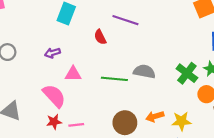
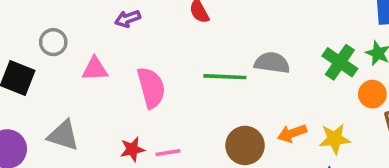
purple arrow: (52, 53) -> (128, 19), moved
pink triangle: (73, 74) -> (95, 69), moved
pink semicircle: (54, 96) -> (151, 88), moved, turned 30

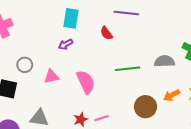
gray semicircle: (272, 63) -> (164, 61), moved

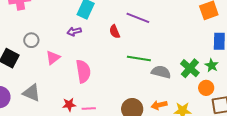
green line: (127, 69) -> (139, 58), moved
pink triangle: (51, 76) -> (53, 58), turned -42

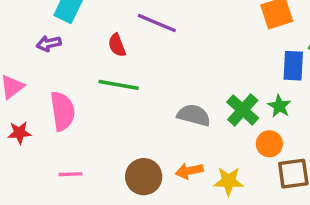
green line: (139, 58) -> (119, 85), moved
red star: (69, 105) -> (19, 133), moved

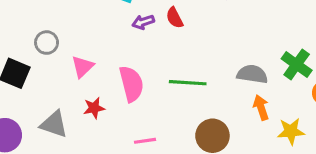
purple arrow: (49, 44) -> (143, 22), moved
green line: (119, 85) -> (188, 83), moved
orange arrow: (189, 171) -> (261, 108), moved, turned 90

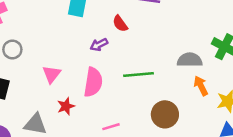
purple arrow: (143, 22) -> (99, 45), moved
gray circle: (47, 43) -> (12, 49), moved
pink semicircle: (131, 84) -> (93, 82), turned 32

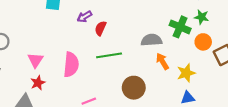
red semicircle: (120, 24) -> (100, 28), moved, turned 64
purple arrow: (99, 45) -> (84, 17), moved
red star: (66, 106) -> (38, 83), moved

